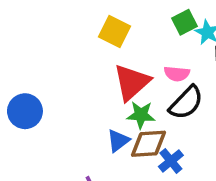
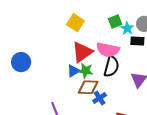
pink semicircle: (177, 74) -> (108, 50), size x1.6
black semicircle: (186, 103) -> (111, 66), turned -35
blue triangle: (118, 141) -> (73, 71), moved

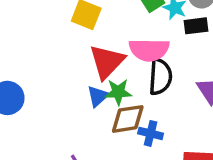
blue cross: (100, 98) -> (151, 133), turned -32

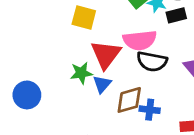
black semicircle: (160, 77) -> (152, 61), turned 104
green star: (118, 92) -> (81, 73), moved

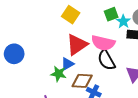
black semicircle: (152, 61) -> (106, 60), turned 30
green star: (81, 73) -> (58, 74), moved

